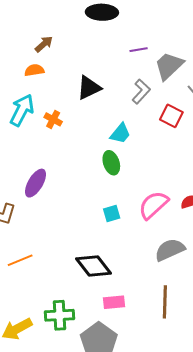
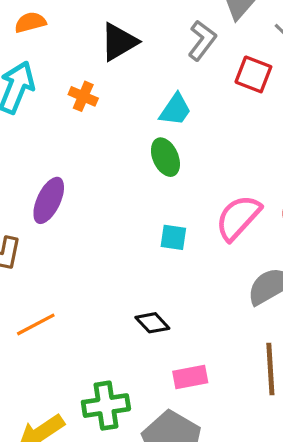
orange cross: (53, 119) -> (83, 96), moved
cyan square: (112, 214) -> (173, 237), turned 30
black diamond: (93, 266) -> (152, 323), size x0.6

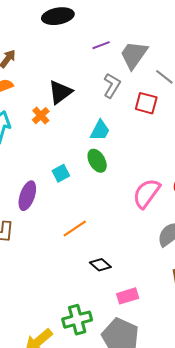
orange cross: (83, 96) -> (41, 116), moved, turned 30
cyan square: (173, 237) -> (61, 173), moved, turned -30
orange line: (36, 324) -> (75, 228), moved

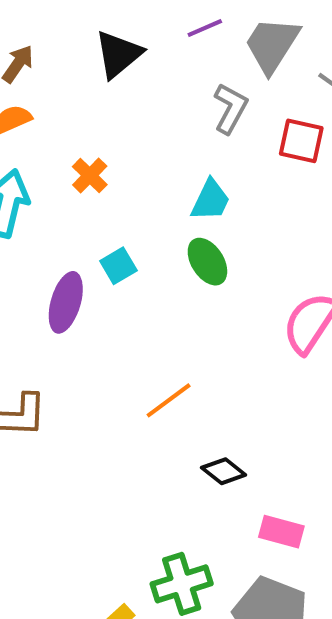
black triangle: (60, 92) -> (118, 54), moved
cyan square: (61, 173) -> (118, 266), moved
purple ellipse: (27, 196) -> (66, 302), moved
pink rectangle: (128, 296) -> (281, 532), turned 35

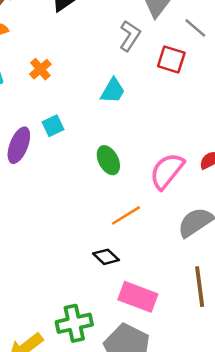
green ellipse: (207, 262) -> (108, 160), moved
orange line: (169, 400) -> (126, 215), moved
pink rectangle: (281, 532) -> (138, 297), size x1.4

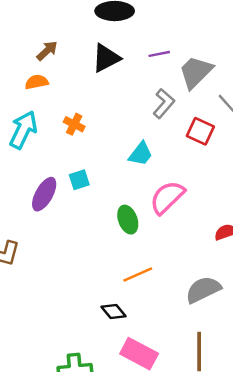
orange cross: (40, 69) -> (74, 124), turned -30
pink semicircle: (167, 171) -> (167, 197), moved

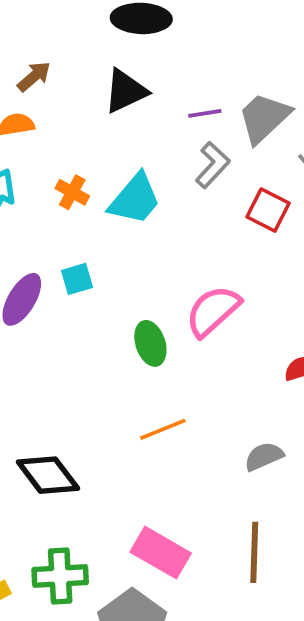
purple line: (159, 54) -> (205, 113), moved
cyan trapezoid: (141, 154) -> (135, 199), moved, size x1.4
gray semicircle: (203, 290) -> (264, 456), size x0.7
black diamond: (113, 312) -> (48, 475), moved, size x1.6

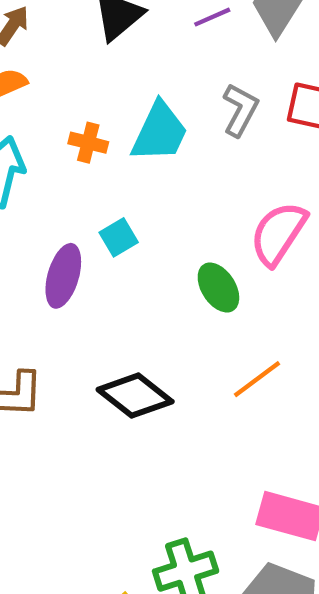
gray L-shape: (213, 165) -> (240, 110), moved
black diamond: (48, 475) -> (135, 396), moved

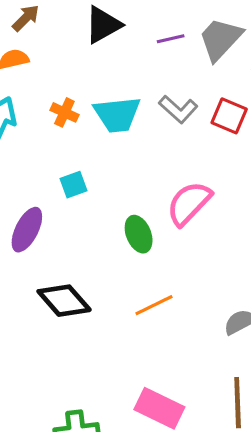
gray L-shape: (240, 110) -> (178, 109), turned 93
cyan trapezoid: (160, 132) -> (117, 114), turned 48
purple ellipse: (63, 276) -> (27, 230), moved

